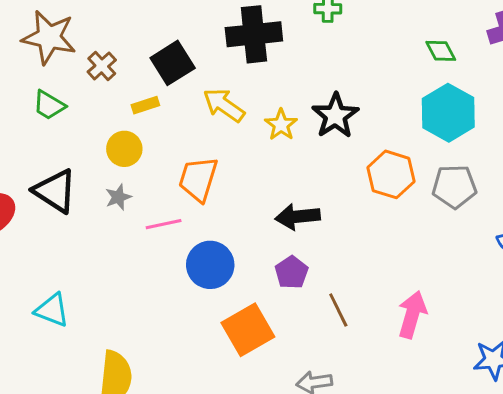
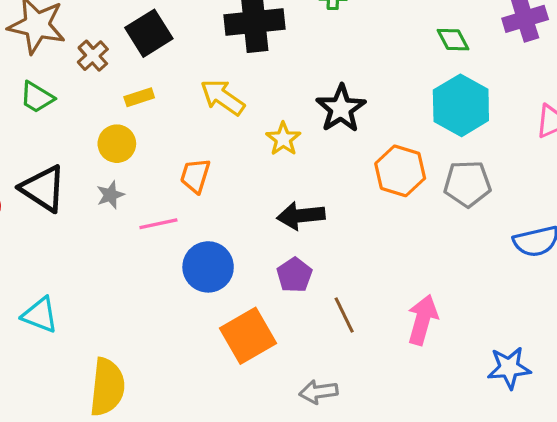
black square: (173, 63) -> (149, 33), moved
yellow star: (281, 125) -> (283, 139), moved
orange trapezoid: (198, 179) -> (195, 176), size x0.7

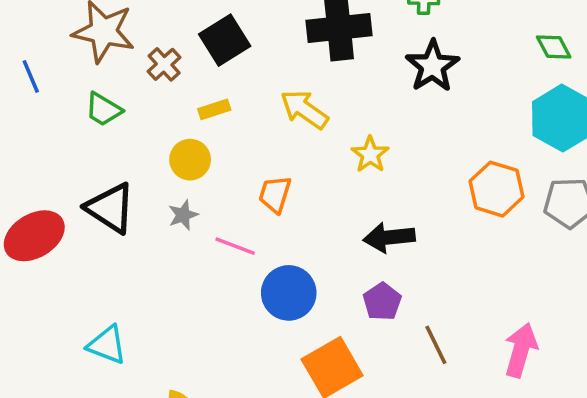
black star: (341, 108) -> (432, 66), moved
pink line: (158, 224) -> (235, 246), turned 33

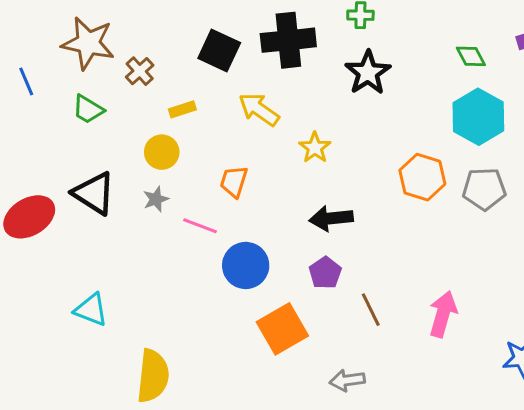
black square: (225, 40) -> (219, 51), moved, turned -33

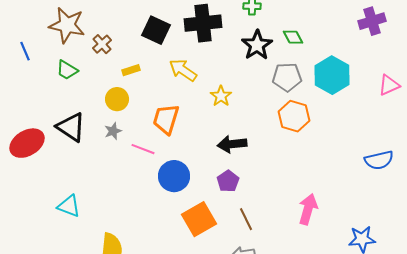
green diamond: (471, 56) -> (293, 37), moved
orange trapezoid: (234, 182) -> (166, 119), size x1.4
gray pentagon: (484, 189) -> (287, 77), moved
brown line: (371, 310) -> (246, 219), moved

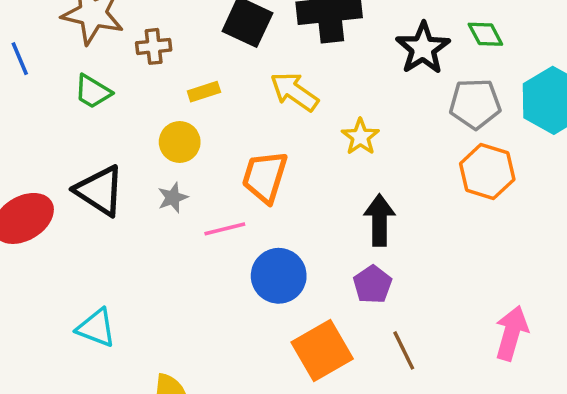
brown cross: (102, 44) -> (154, 46), turned 36
black arrow: (232, 144) -> (379, 220), turned 96
pink line: (143, 149) -> (225, 229), turned -35

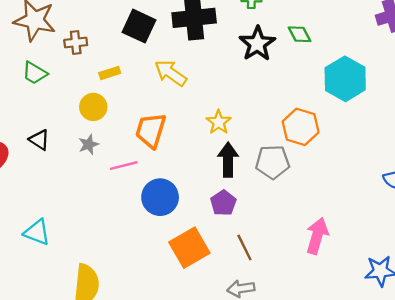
gray pentagon: (475, 104) -> (273, 162), moved
yellow star: (360, 137) -> (219, 122), moved
black triangle: (100, 191) -> (39, 140), size x0.6

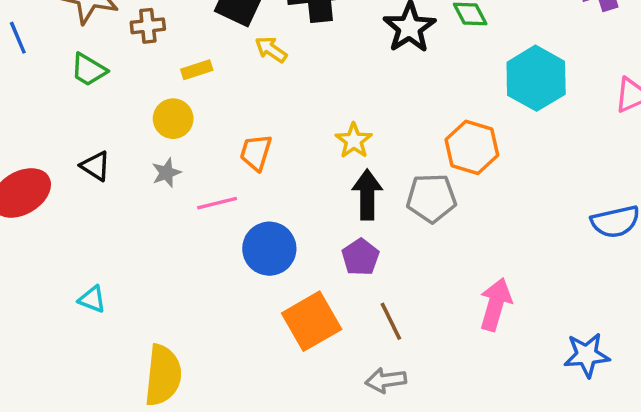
yellow arrow: (171, 73) -> (271, 49), moved, size x0.7
orange trapezoid: (151, 130) -> (256, 152), size x0.7
cyan triangle: (37, 232) -> (92, 299), size x0.7

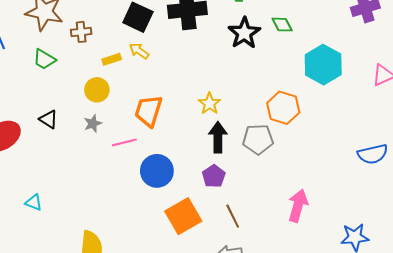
yellow arrow: (271, 49) -> (139, 51), moved
orange trapezoid: (256, 152) -> (148, 111), size x1.4
cyan triangle: (92, 299) -> (34, 202), moved

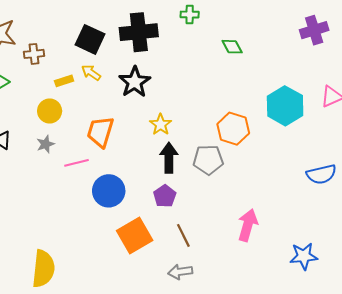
black star: (244, 33) -> (135, 82), moved
cyan hexagon: (323, 65) -> (285, 106), moved

